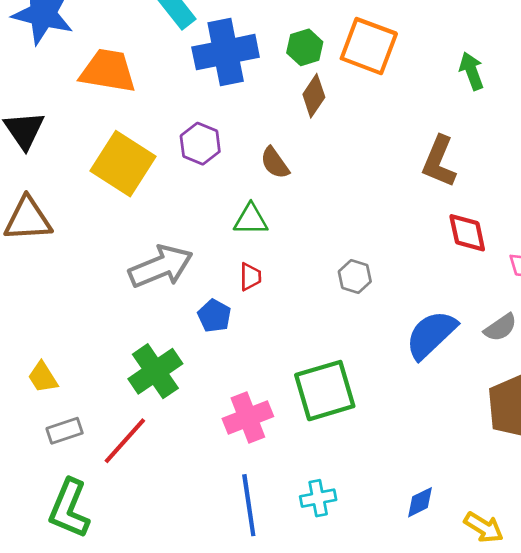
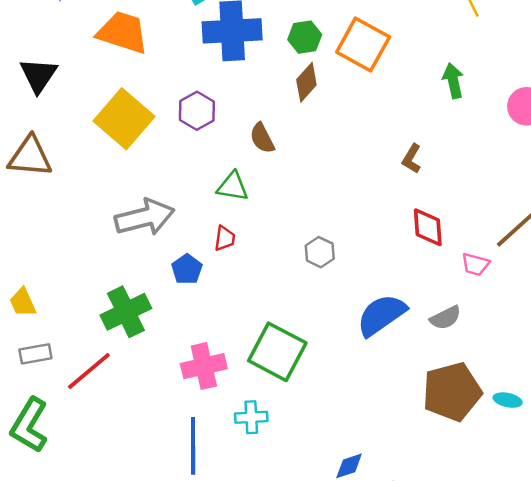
brown L-shape: (439, 162) -> (412, 159), size x0.6
green square: (325, 391) -> (277, 352), turned 36
cyan cross: (318, 498) -> (251, 417), moved

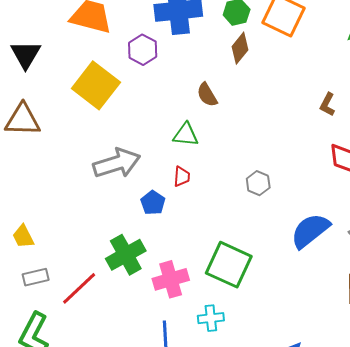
purple hexagon: (197, 111) -> (143, 50), moved
green cross: (126, 312) -> (126, 255), moved

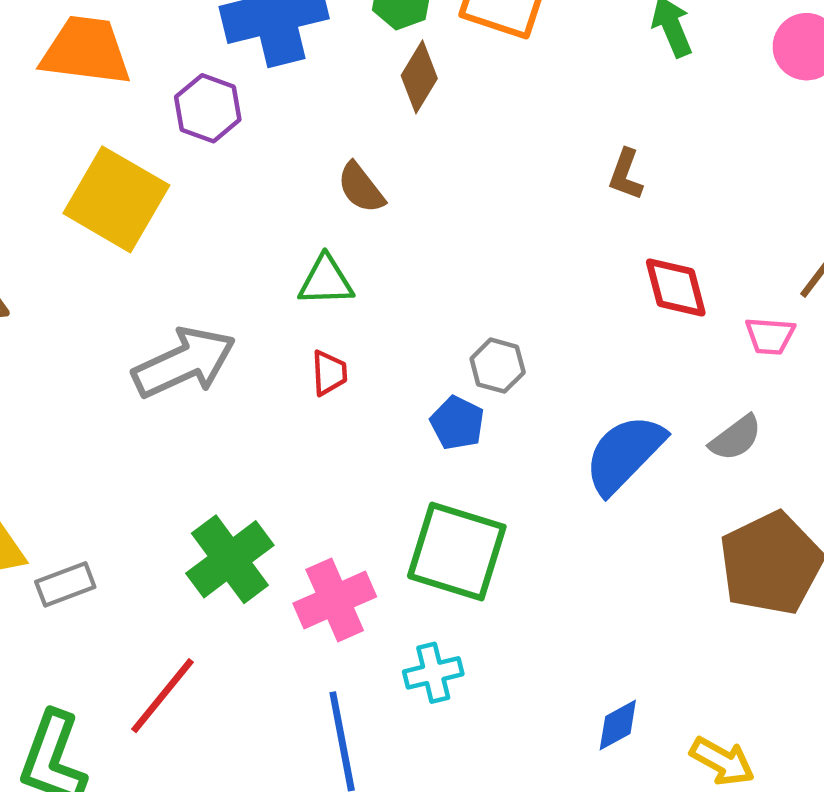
blue pentagon: (153, 203) -> (457, 423), moved
gray rectangle: (36, 277) -> (65, 584), moved
red line: (79, 288) -> (163, 696), moved

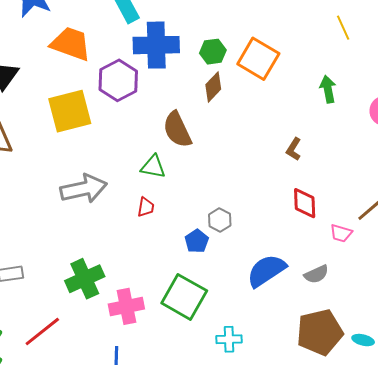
purple hexagon: (208, 108) -> (118, 80), size x1.4
brown semicircle: (361, 188) -> (177, 130), size x1.5
yellow square: (116, 199) -> (70, 111), turned 33
cyan cross: (433, 673) -> (229, 339), moved

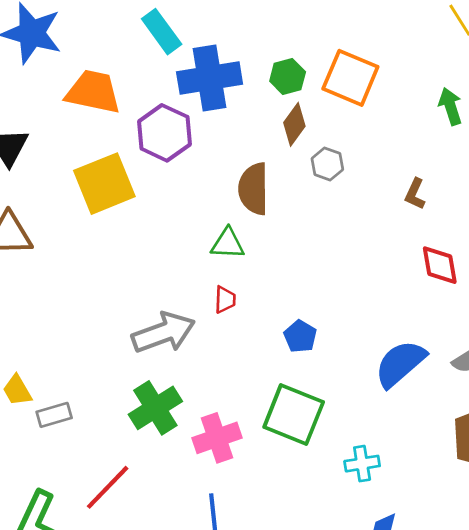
brown semicircle: (177, 130) -> (254, 189), turned 33
gray arrow: (84, 189) -> (163, 333), moved
gray hexagon: (220, 220) -> (327, 164), moved

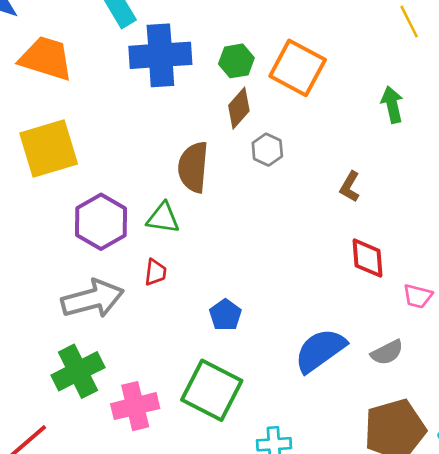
purple hexagon: (164, 133) -> (101, 222), moved

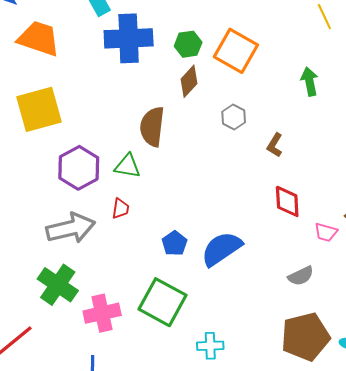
gray hexagon: (267, 150) -> (234, 117), moved
blue semicircle: (320, 350) -> (221, 249), moved
green cross: (78, 371) -> (58, 285), turned -30

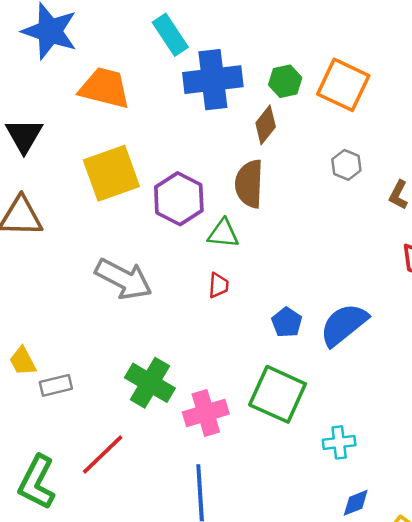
brown diamond: (189, 81) -> (266, 125), moved
purple hexagon: (79, 168) -> (179, 199), moved
gray arrow: (71, 228) -> (124, 279), moved, turned 45

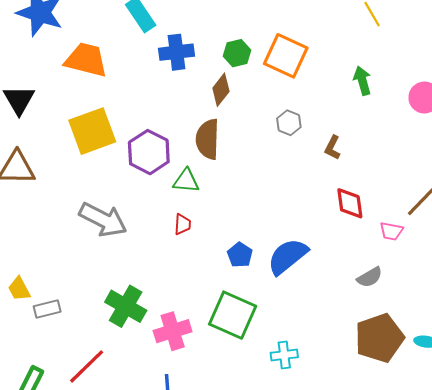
blue cross: (213, 80) -> (177, 52), size x0.7

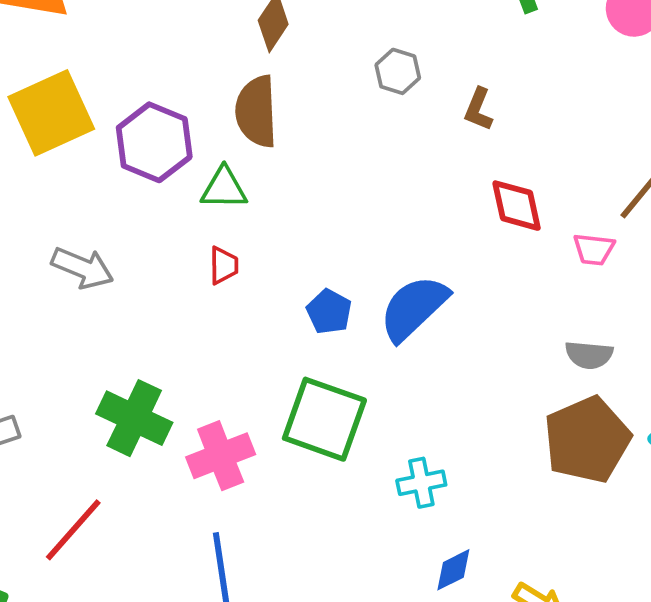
gray arrow: (103, 220) -> (82, 268), size x0.7
gray semicircle: (370, 277) -> (589, 355), moved, turned 40

